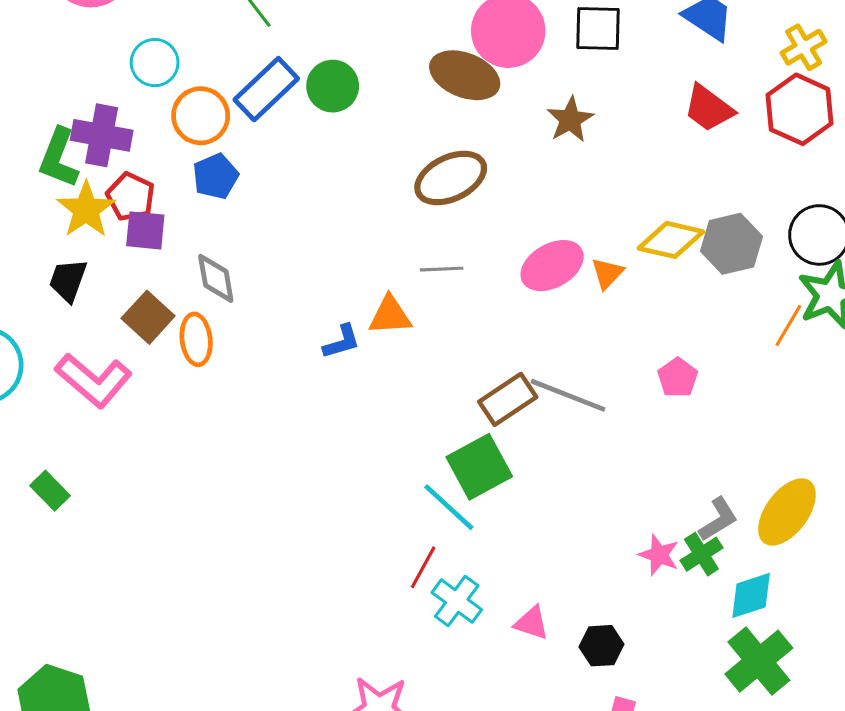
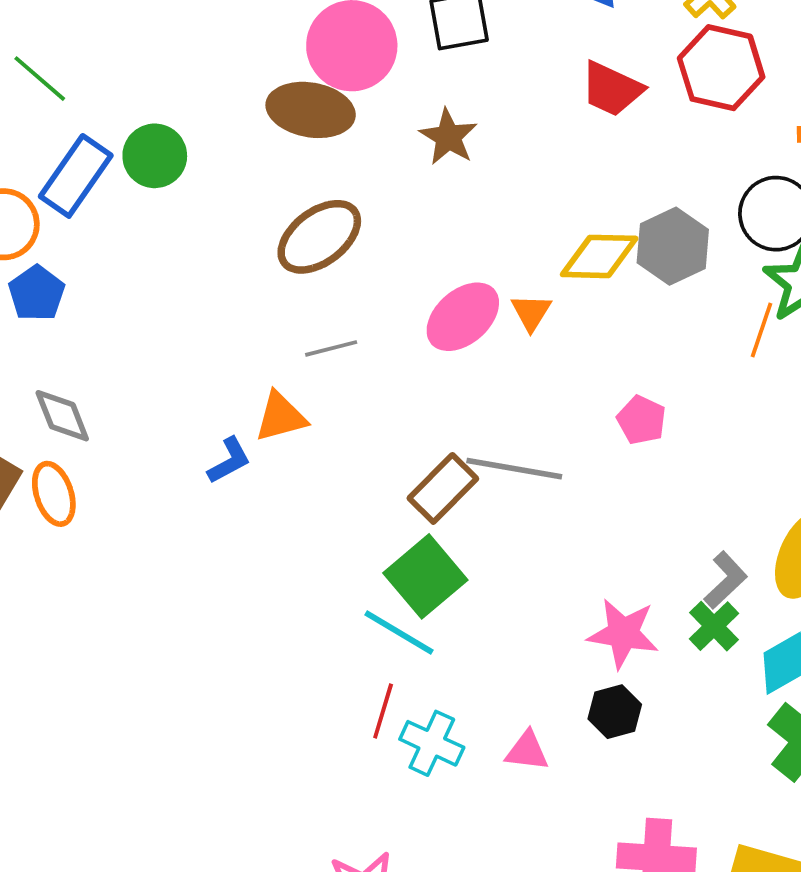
pink star: (659, 555) -> (623, 633), moved, size x1.4
black hexagon: (601, 646) -> (615, 712), moved

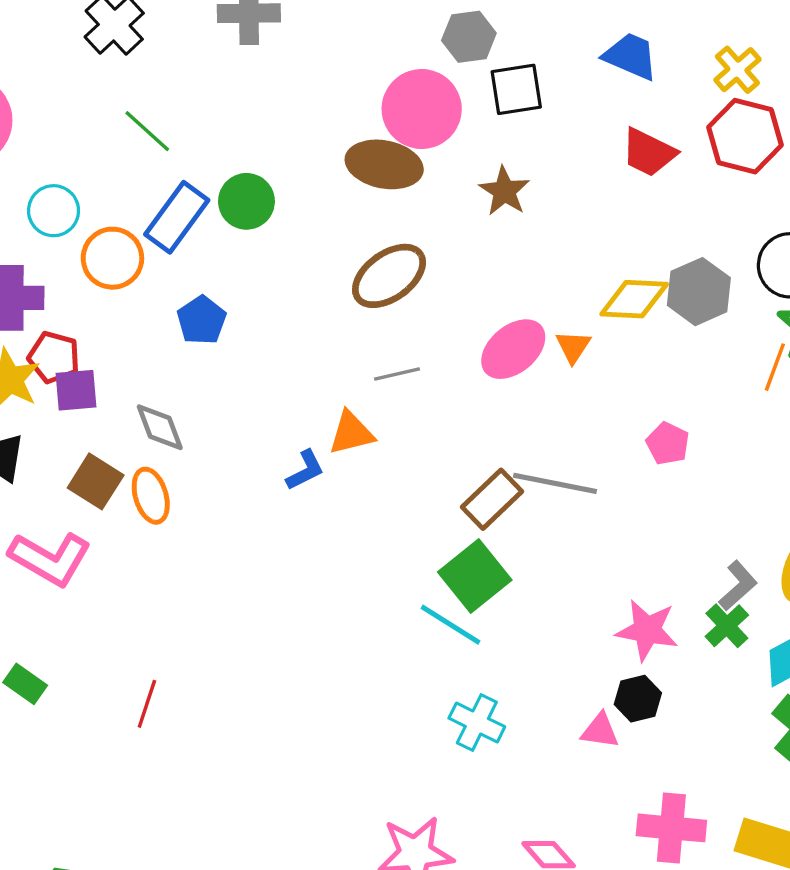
blue pentagon: (37, 293) -> (202, 320), moved
red line: (383, 711) -> (147, 704), moved
pink triangle: (527, 751) -> (600, 731), moved

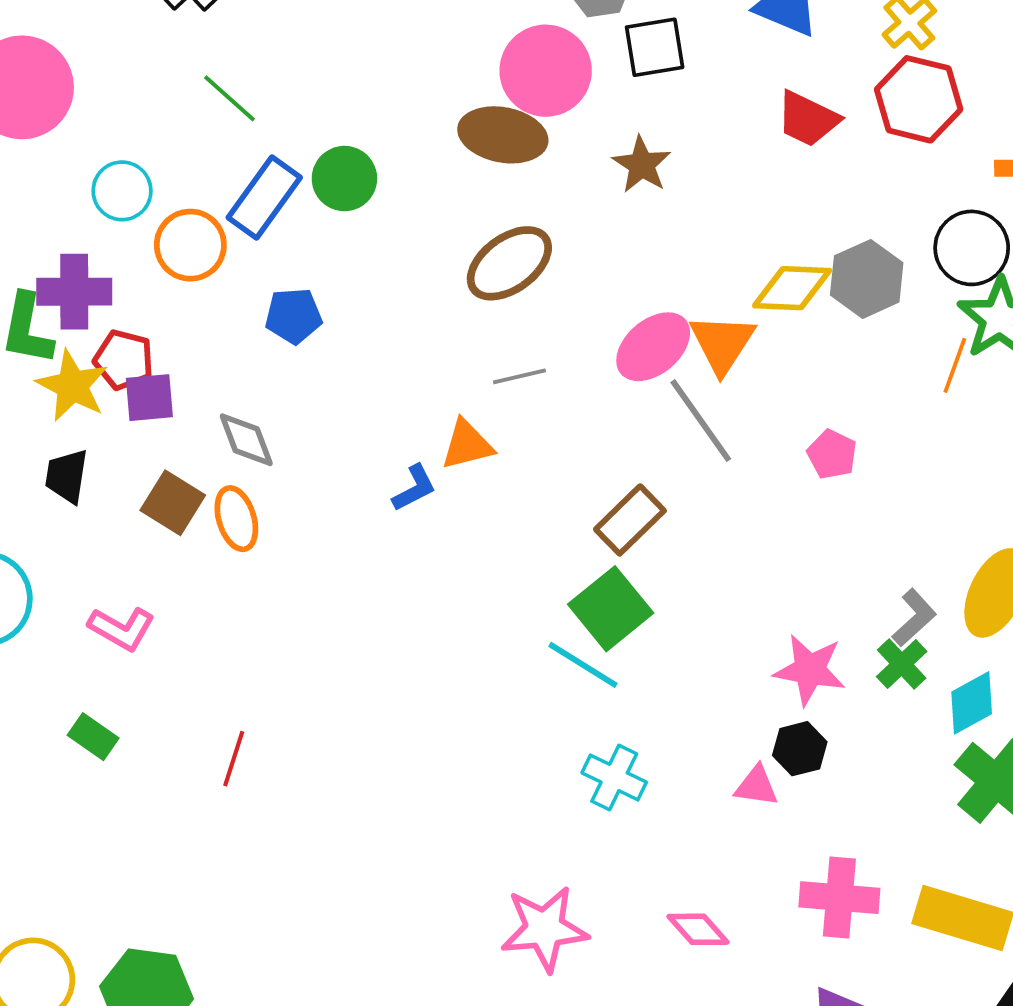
blue pentagon: (202, 320) -> (294, 316), turned 30
orange triangle: (573, 347) -> (722, 343), size x1.6
gray line: (555, 483) -> (701, 421), moved, turned 44
pink L-shape: (50, 559) -> (122, 629), moved, size x0.7

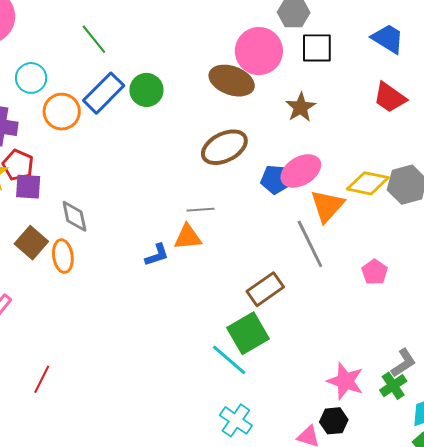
blue pentagon: (294, 316) -> (275, 180), moved
pink ellipse: (653, 347) -> (301, 171), moved
gray line: (519, 376) -> (201, 210), moved

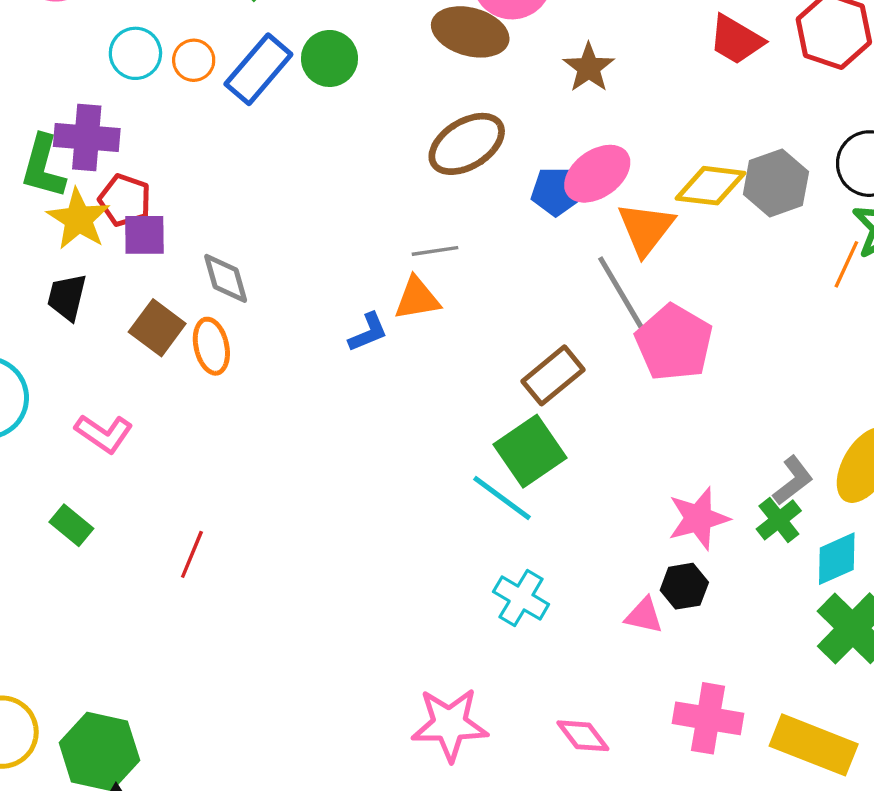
orange circle: (62, 112) -> (194, 60), moved, size x0.7
pink pentagon: (375, 272) -> (674, 343), moved, size x1.8
pink star: (345, 381) -> (698, 518), turned -30

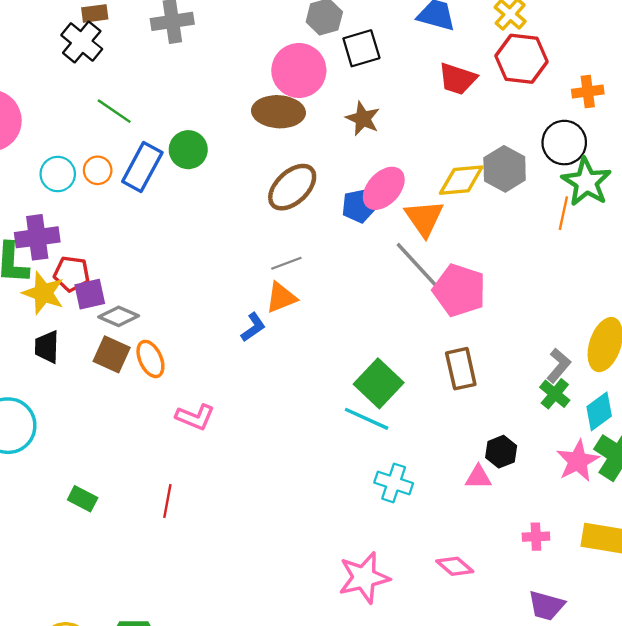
gray diamond: (226, 278) -> (119, 316), moved, turned -39
brown rectangle: (553, 375) -> (461, 369), moved, turned -51
pink L-shape: (104, 433) -> (195, 417), moved
pink star: (698, 518) -> (578, 461), moved
pink cross: (708, 718) -> (536, 537), size x0.6

